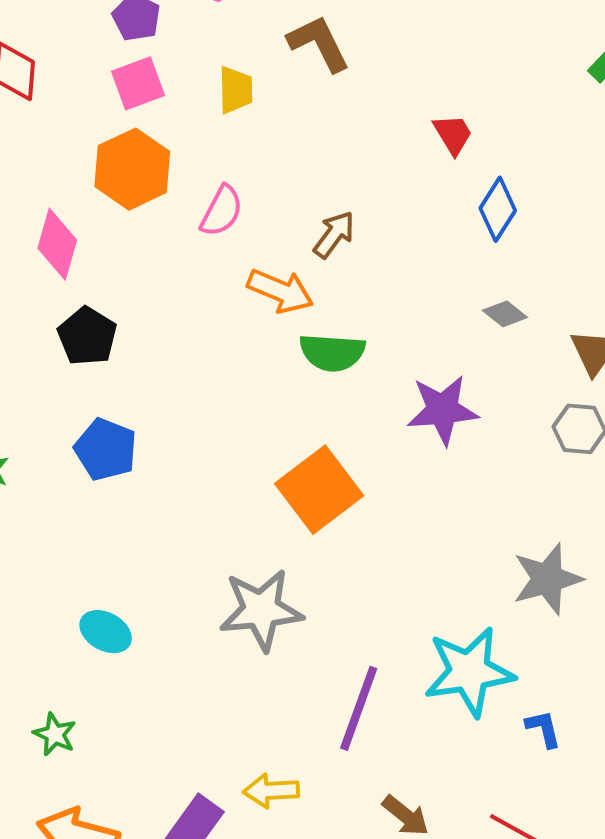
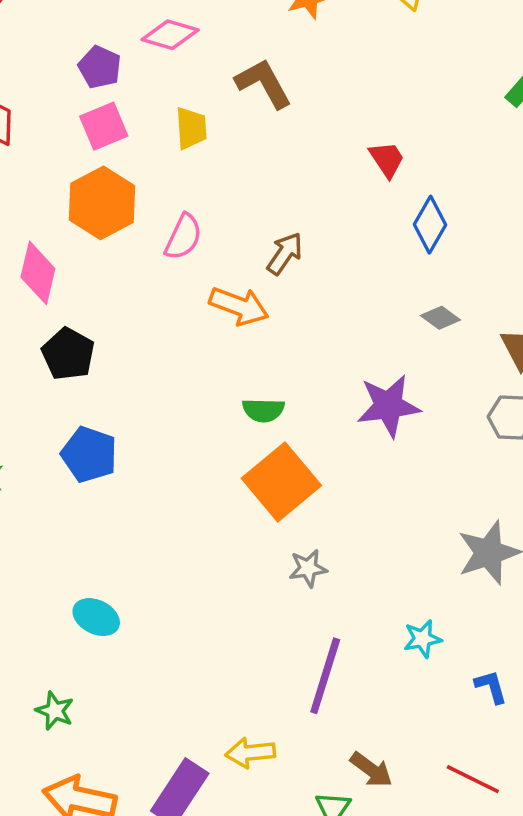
green semicircle: (332, 352) -> (263, 410), moved, size x0.7
gray star: (261, 610) -> (308, 568), moved, size x0.5
cyan star: (469, 672) -> (422, 639), size x0.5

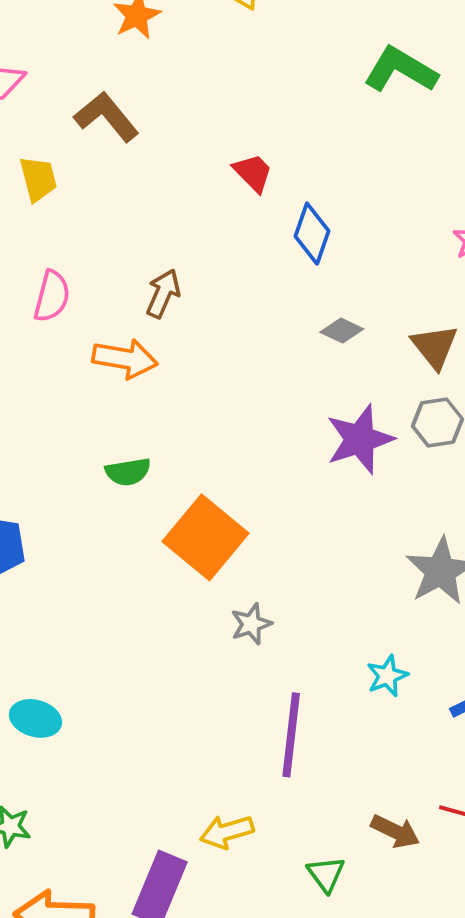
purple star: (388, 406) -> (360, 439), moved
green semicircle: (263, 410) -> (128, 472), moved
brown arrow: (371, 770) -> (395, 831), moved

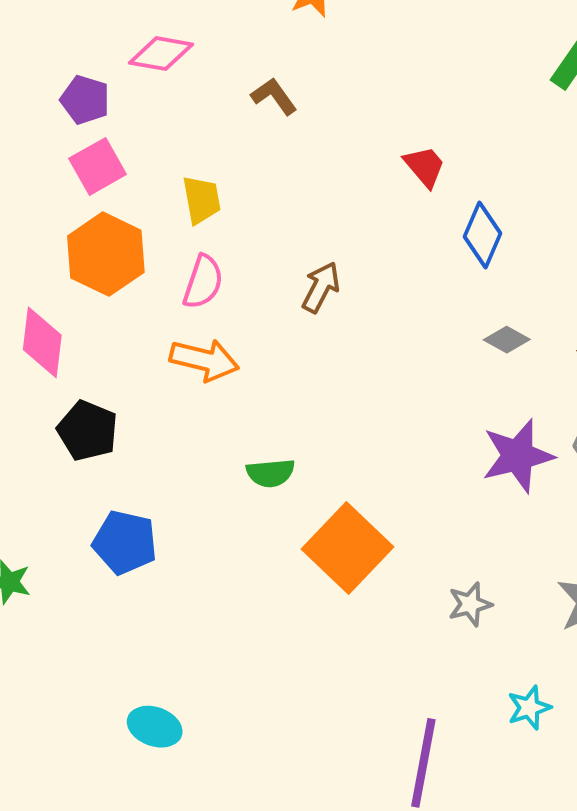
brown L-shape: (106, 117) -> (274, 96), size x0.7
yellow trapezoid: (38, 179) -> (201, 200), moved
orange arrow: (125, 359) -> (204, 360), moved
gray star: (251, 624) -> (470, 604), moved

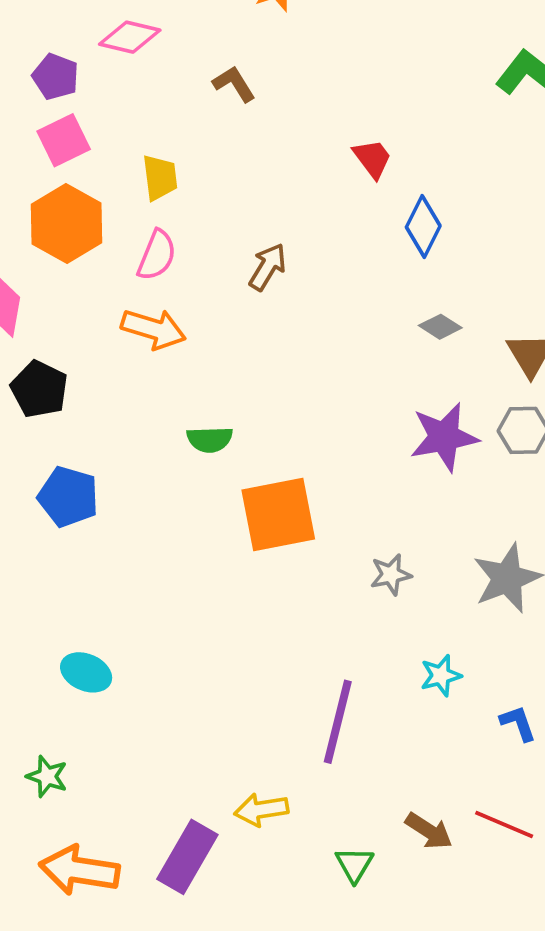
orange square: (348, 548) -> (278, 515), turned 32

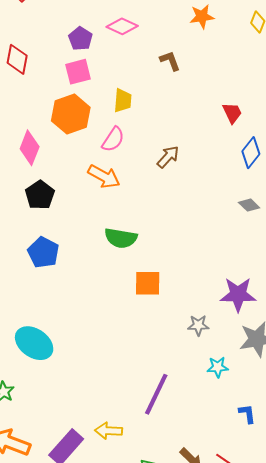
purple star: (444, 437) -> (238, 294), moved
green semicircle: (210, 439) -> (121, 238), size x1.4
orange square: (278, 515) -> (148, 283), size x0.7
cyan ellipse: (86, 672) -> (34, 343), size x1.5
cyan star: (441, 676) -> (218, 367), moved

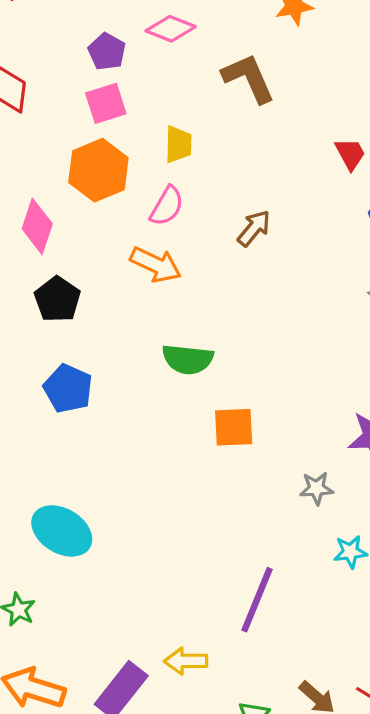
brown L-shape: (170, 61) -> (249, 78), size x1.6

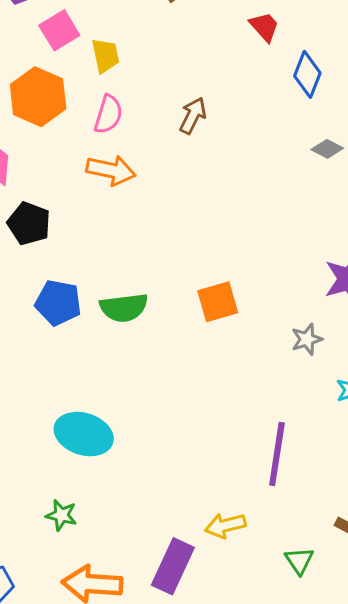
pink square: (106, 103) -> (59, 30), moved
green semicircle: (188, 359) -> (124, 308), moved

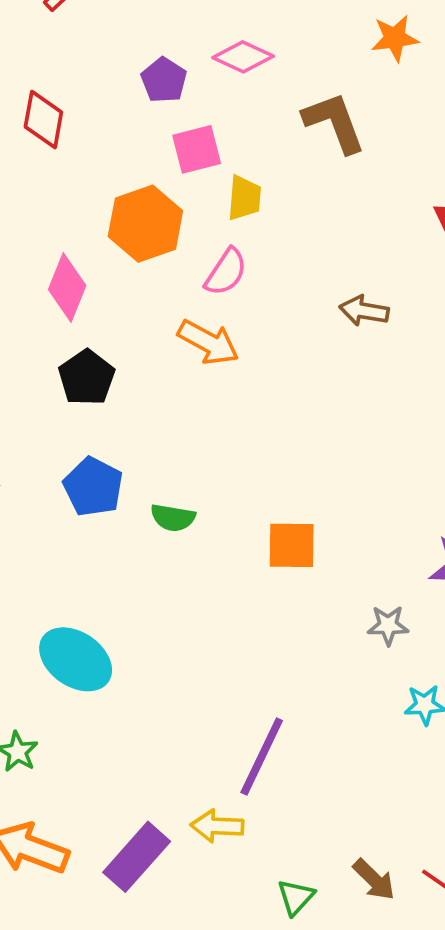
brown arrow: (193, 116) -> (364, 311), moved, turned -123
green semicircle: (124, 308) -> (173, 518), size x0.7
purple line: (277, 454) -> (262, 756), moved

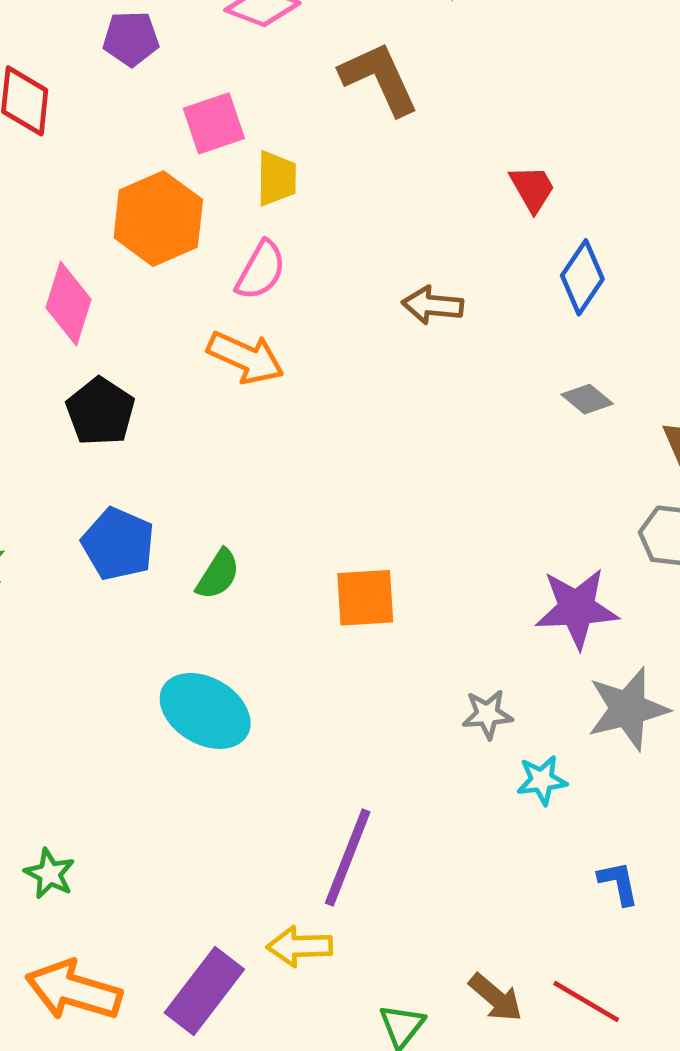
purple pentagon: (164, 80) -> (131, 39), moved, turned -30
green semicircle: (173, 518) -> (218, 574), turned -63
gray star: (388, 625) -> (487, 714), moved
cyan ellipse: (76, 659) -> (205, 711), moved

